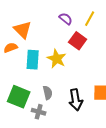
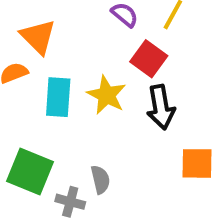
gray semicircle: (48, 93) -> (100, 180), moved
black arrow: (76, 100) -> (161, 107), moved

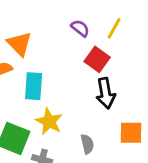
yellow star: (106, 95) -> (49, 121), moved
gray semicircle: (100, 180) -> (87, 144), moved

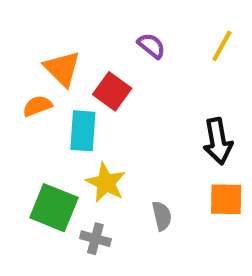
yellow line: (114, 28) -> (222, 46), moved
red square: (97, 59) -> (112, 91), moved
black arrow: (106, 93) -> (218, 141), moved

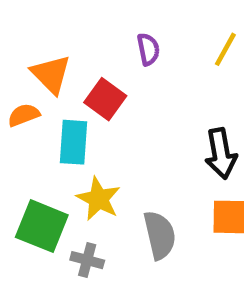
purple semicircle: (151, 46) -> (148, 49), turned 40
gray semicircle: (162, 216) -> (160, 235), size x1.5

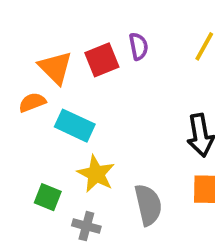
red square: (105, 99) -> (102, 60), moved, turned 32
cyan rectangle: (74, 142) -> (75, 126), turned -69
green square: (42, 226) -> (48, 197), size x0.6

